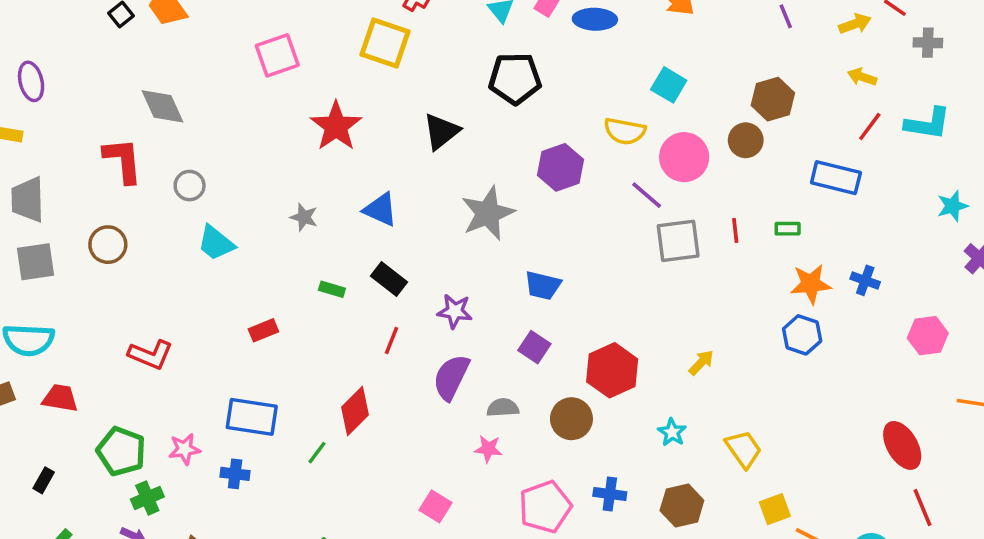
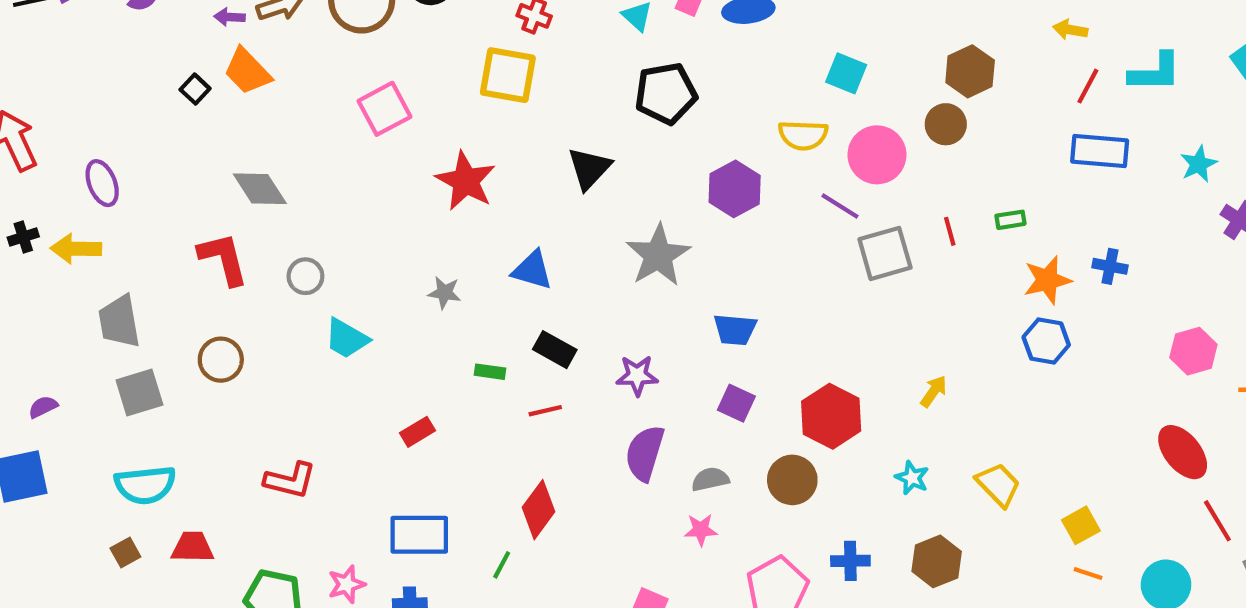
blue rectangle: (836, 178) -> (1100, 151), moved
pink hexagon: (928, 336) -> (1193, 351), moved
red line: (391, 340) -> (545, 411), moved, turned 64
yellow square: (775, 509) -> (1081, 525), moved

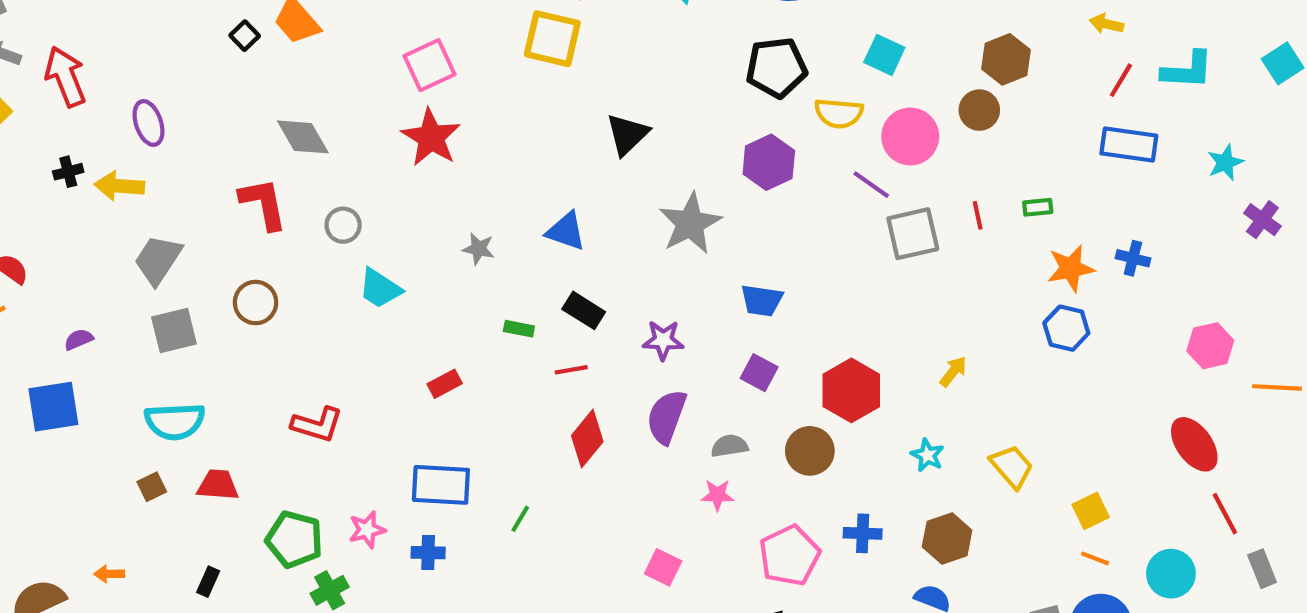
black pentagon: (666, 93) -> (776, 68), moved
red star: (466, 181) -> (431, 137), moved
gray trapezoid: (119, 321) -> (158, 260), turned 40
red diamond: (539, 510) -> (587, 439), moved

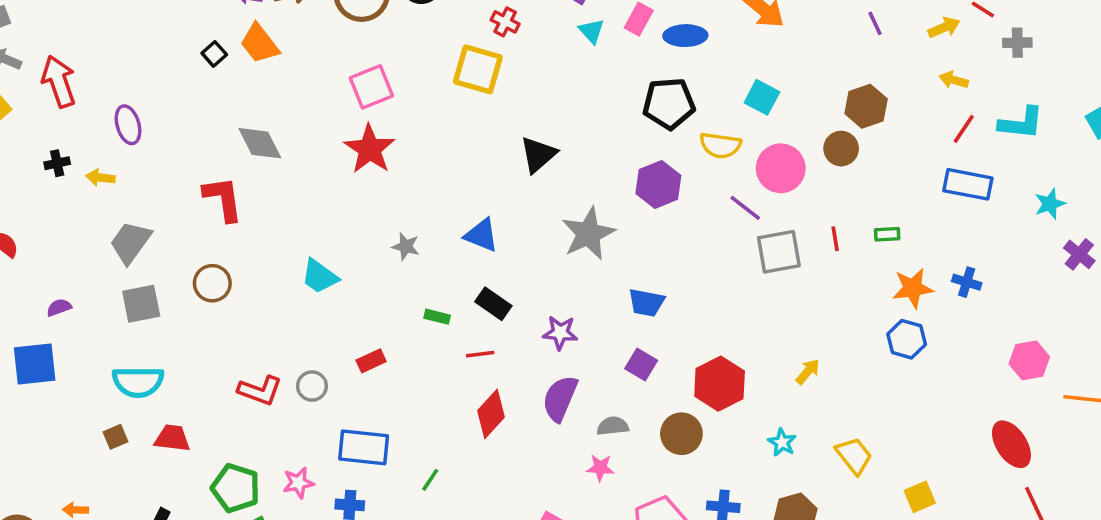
yellow arrow: (119, 186) -> (100, 178), size x0.7
gray circle: (343, 225) -> (312, 386), moved

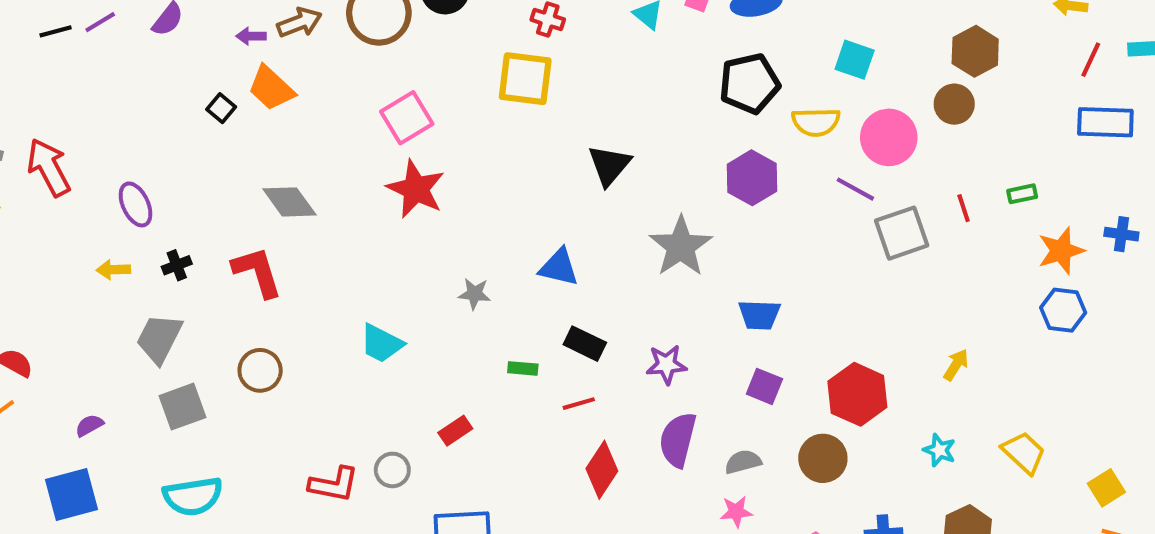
black cross: (57, 163) -> (177, 265), moved

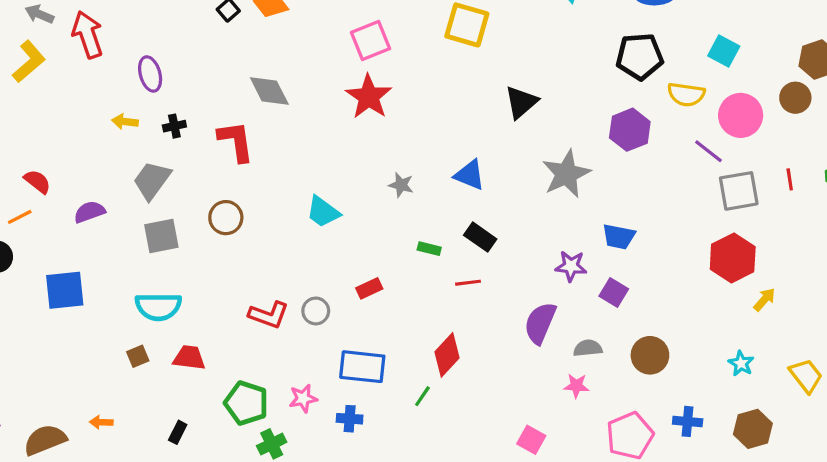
purple star: (666, 365) -> (571, 266), moved
red hexagon: (857, 394) -> (733, 258), moved
purple semicircle: (89, 425) -> (89, 212), moved, size x1.4
red diamond: (602, 470) -> (447, 355), moved

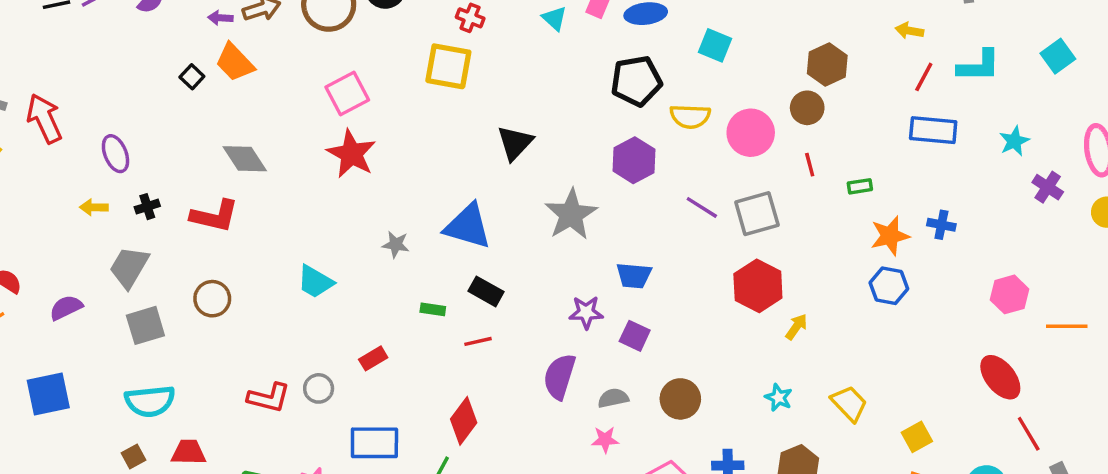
cyan square: (724, 51) -> (715, 45), moved
red L-shape: (236, 141) -> (215, 216), turned 117
purple line: (708, 151) -> (702, 207), moved
blue triangle: (470, 175) -> (468, 226), size x1.4
red line: (790, 179) -> (810, 165), moved

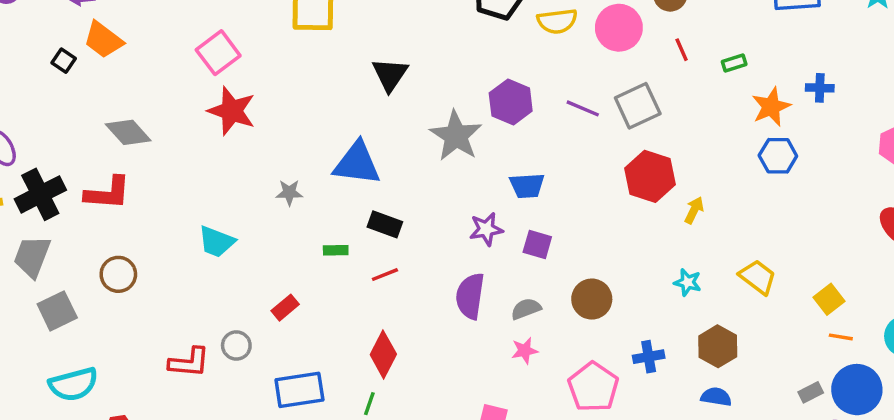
purple hexagon: (634, 160) -> (511, 102), moved
black cross: (147, 207) -> (40, 194), size x2.0

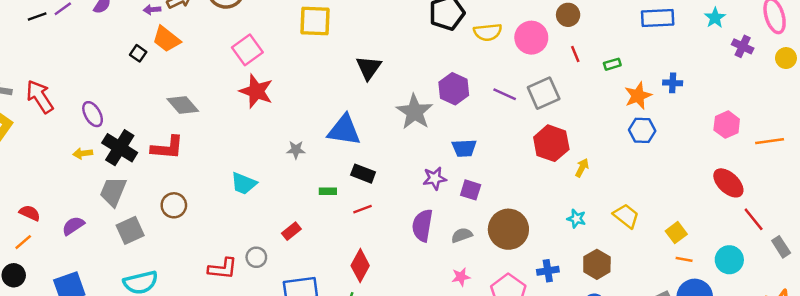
black cross: (40, 194) -> (120, 148), turned -32
brown circle: (592, 299) -> (508, 229), size x1.4
pink star: (525, 351) -> (461, 277), moved

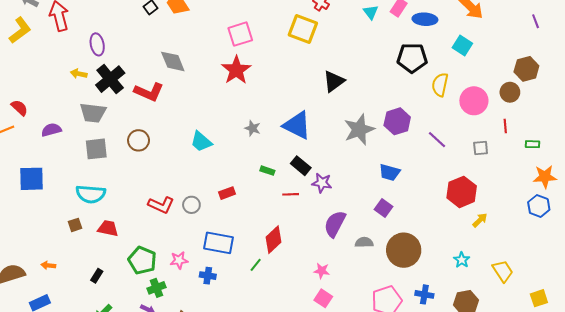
yellow semicircle: (488, 32) -> (440, 85), turned 90
gray square: (544, 93) -> (481, 148), moved, size x0.6
purple star: (435, 178) -> (322, 183), moved
gray trapezoid: (113, 192) -> (93, 113), turned -124
pink star: (461, 277) -> (322, 271), moved

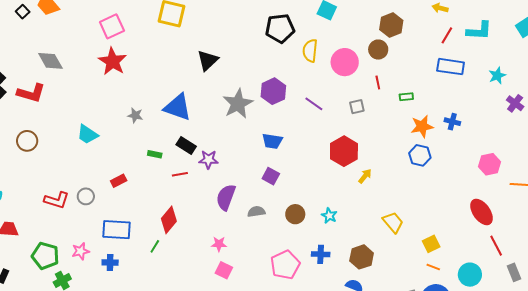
brown circle: (404, 250) -> (295, 214), size x0.6
cyan star: (462, 260) -> (329, 216), moved

